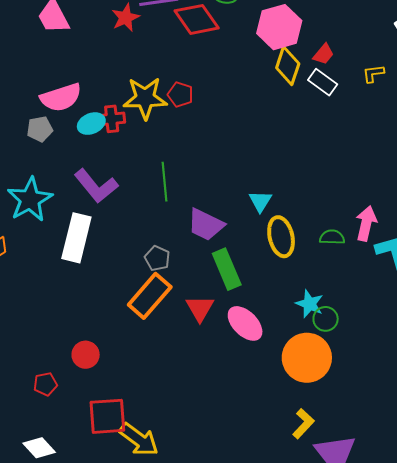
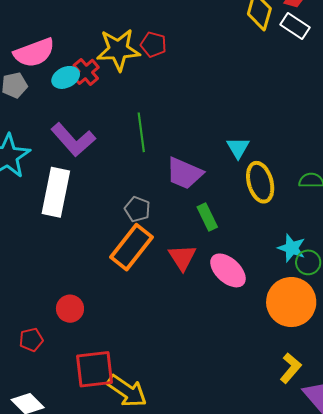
red cross: (112, 119) -> (86, 72), turned -32
green rectangle: (227, 269) -> (207, 217), size x0.7

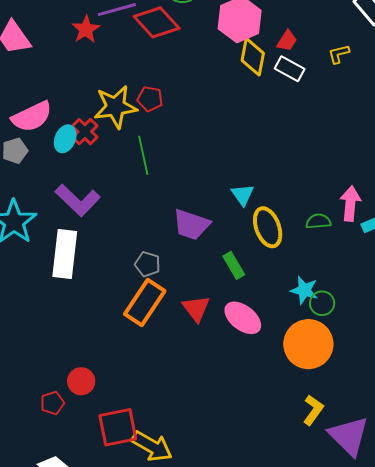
cyan ellipse: (66, 77) -> (65, 139), turned -36
green line: (141, 132) -> (143, 155), moved
green rectangle: (207, 217) -> (234, 265), moved
red circle: (70, 309) -> (81, 381), moved

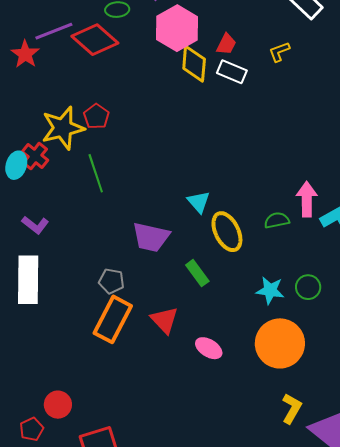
red pentagon: (150, 99) -> (96, 116), turned 30
purple L-shape: (78, 200) -> (35, 225), size x0.6
green circle: (322, 303) -> (308, 287), moved
pink ellipse: (243, 318) -> (209, 348), moved, size x0.7

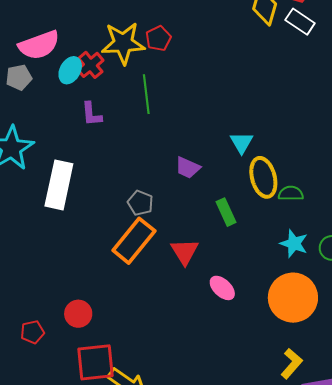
green semicircle: (277, 220) -> (291, 193), moved
purple L-shape: (35, 225) -> (92, 114), moved, turned 36
purple trapezoid: (151, 237) -> (188, 168), size x0.7
red circle: (58, 405) -> (78, 314), moved

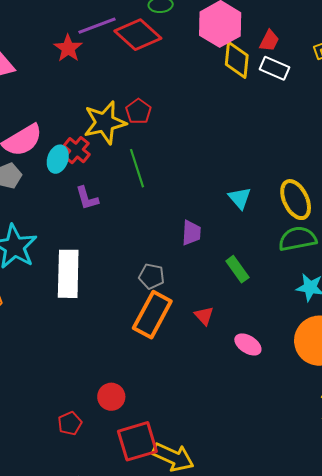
purple trapezoid: (188, 168) -> (191, 233), turned -100
yellow ellipse: (263, 177) -> (296, 200), moved
green semicircle: (291, 193) -> (298, 239), size x1.5
red triangle: (185, 252) -> (204, 316), size x0.7

